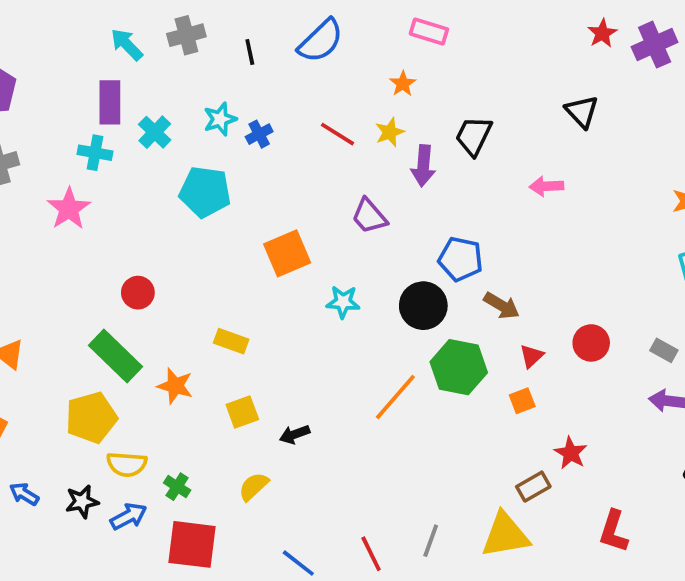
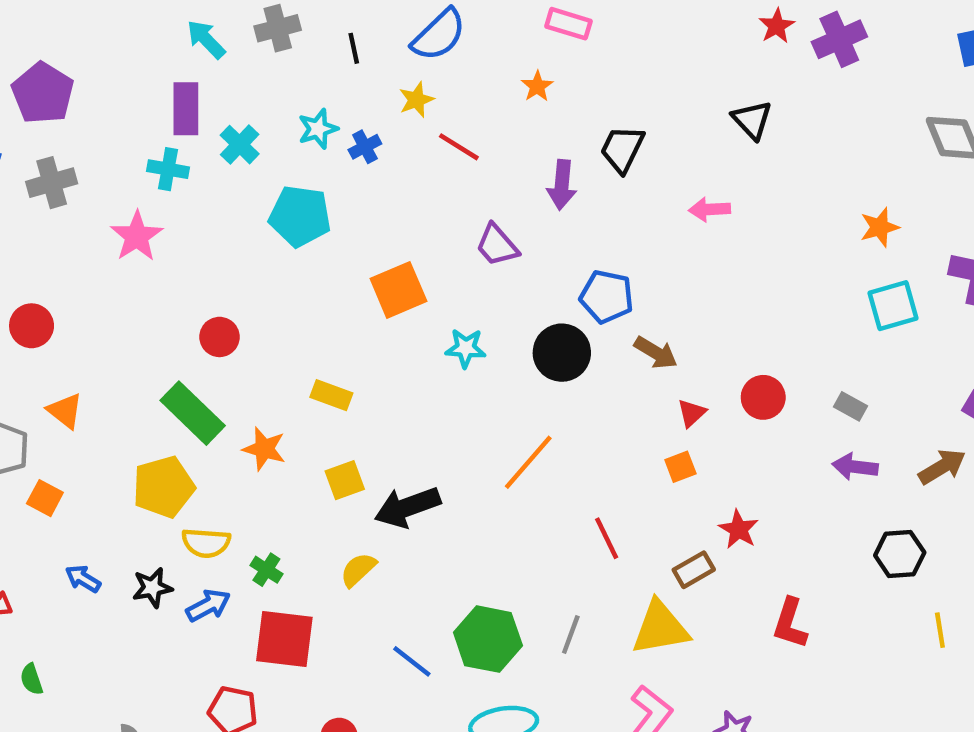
yellow star: (390, 132) -> (416, 100), moved
green hexagon: (459, 367) -> (488, 639), moved
black arrow: (295, 434) -> (407, 507), size x1.8
red line: (371, 554) -> (607, 538), moved

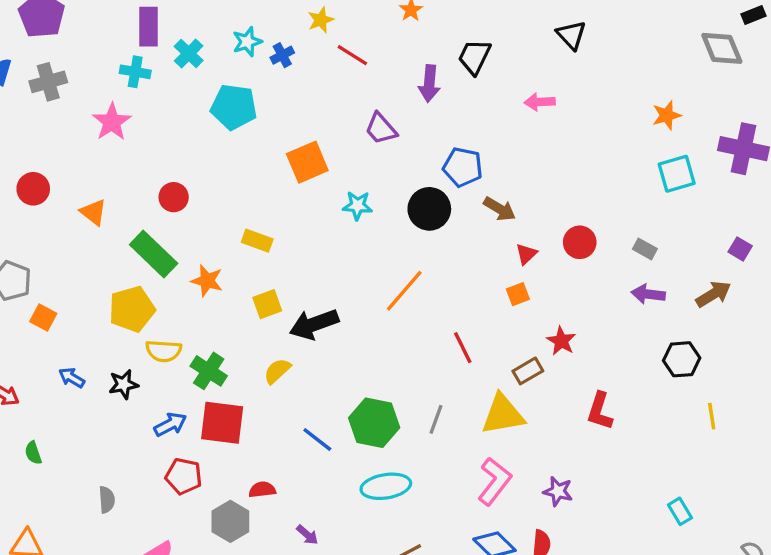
orange triangle: (65, 411) -> (93, 212), moved
green cross: (266, 570) -> (209, 371), size x1.5
blue arrow: (208, 605) -> (170, 424), moved

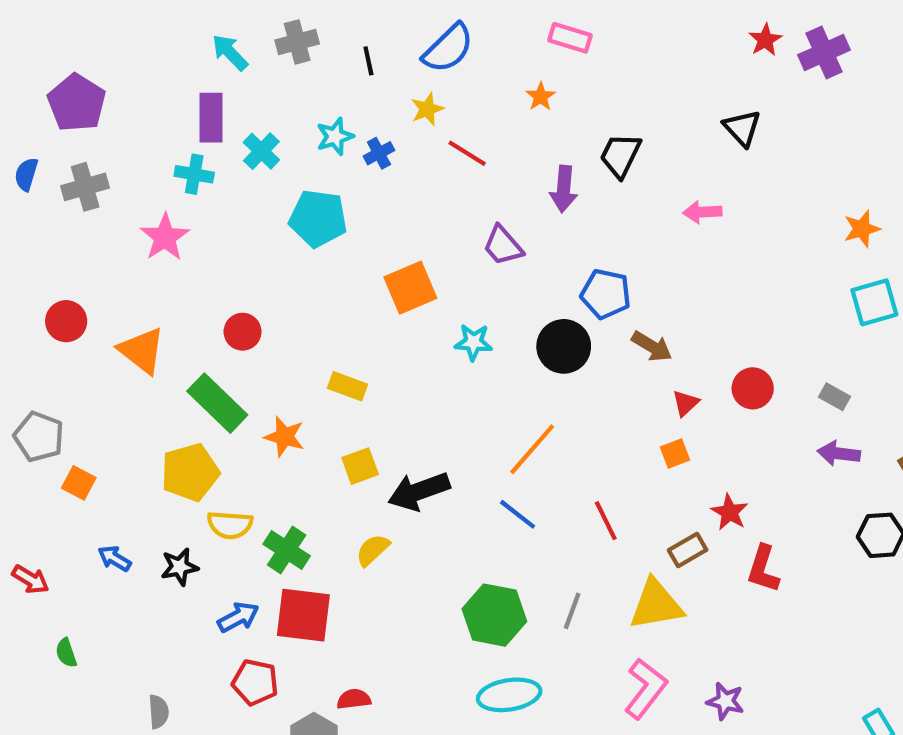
orange triangle: (93, 212) -> (142, 351), size x1.4
red L-shape: (600, 411) -> (763, 569), moved
blue line: (317, 439) -> (518, 514), moved

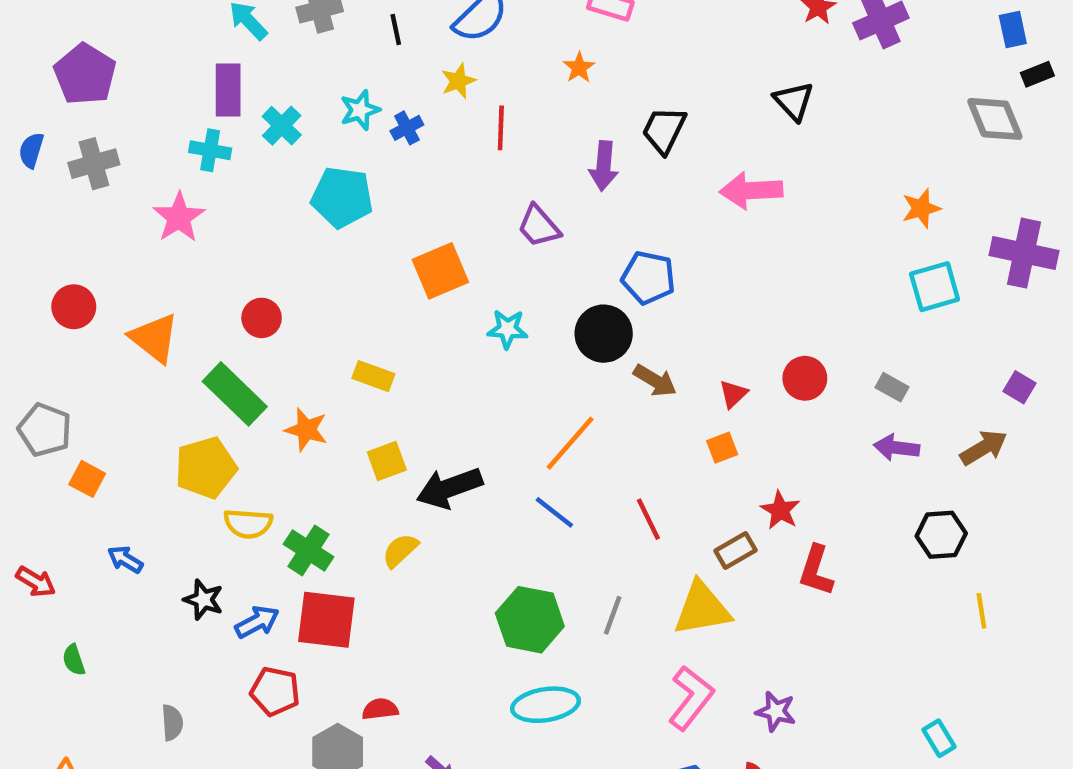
red line: (467, 153) -> (501, 128), turned 60
pink arrow: (702, 212) -> (751, 190), size x1.5
brown arrow: (652, 346) -> (655, 381), moved
black star: (180, 567) -> (203, 600), moved, turned 30

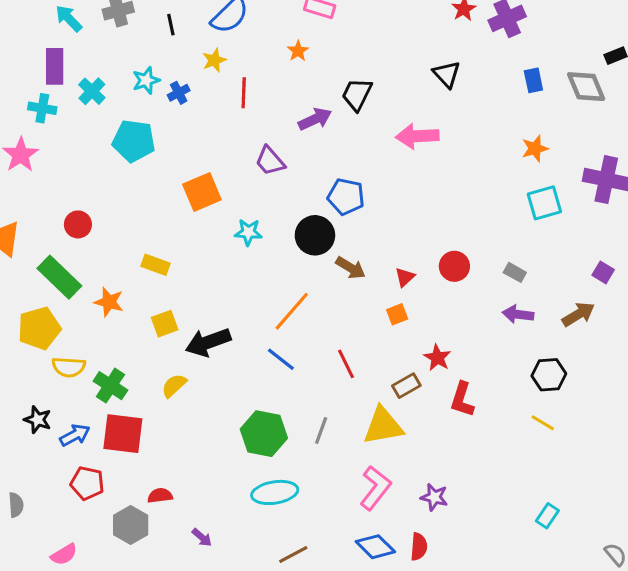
blue rectangle: (1013, 30) -> (533, 80), moved
purple arrow: (604, 166) -> (315, 119), turned -120
yellow line: (981, 611) -> (543, 423), moved, turned -50
cyan rectangle: (939, 738) -> (547, 516), turned 65

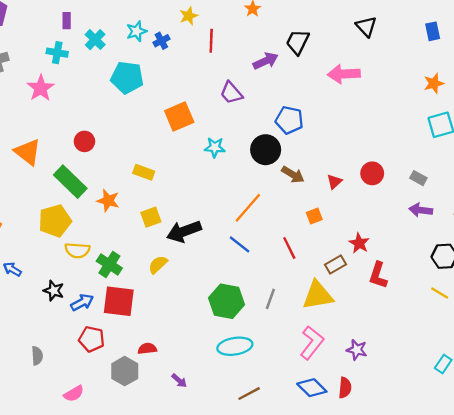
purple rectangle: (55, 66) -> (67, 21), size x0.6
orange square: (397, 314) -> (314, 216), moved

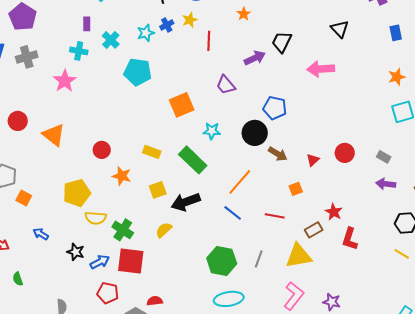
blue cross: (161, 41) -> (167, 25), moved
red circle: (84, 141) -> (102, 150), moved
green rectangle: (70, 182) -> (193, 160), moved
red line: (289, 248) -> (275, 216), turned -54

